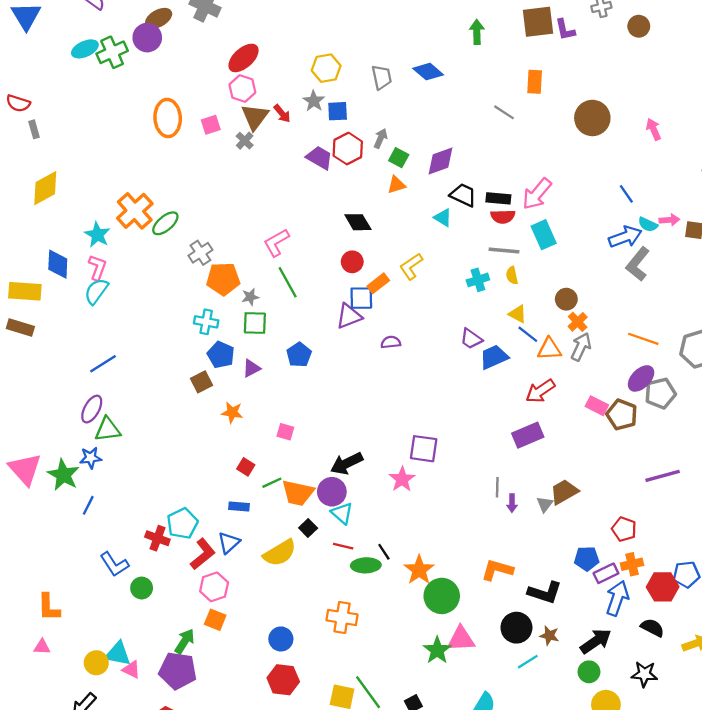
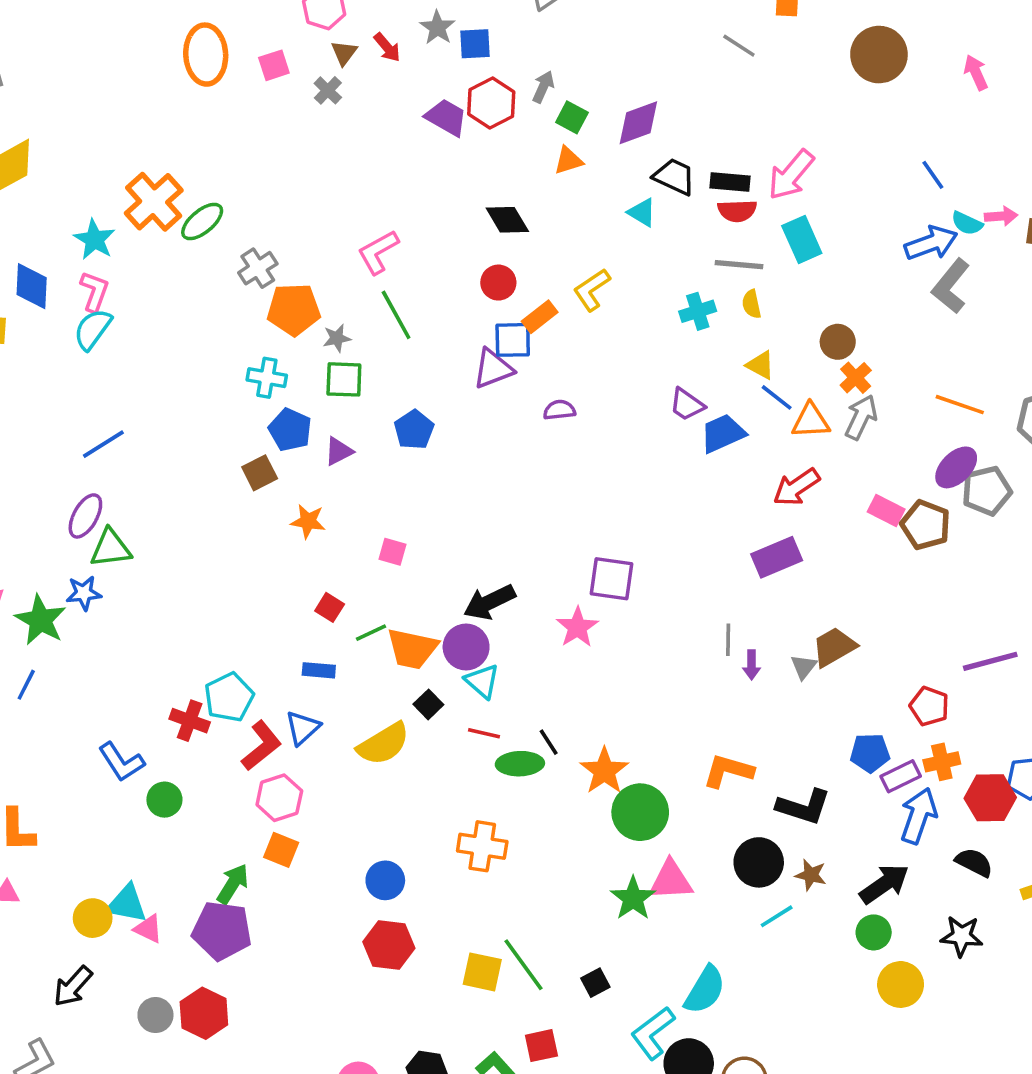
brown triangle: (255, 117) -> (344, 53), size x0.6
purple line: (663, 476) -> (990, 661), moved
blue line: (88, 505) -> (26, 685), moved

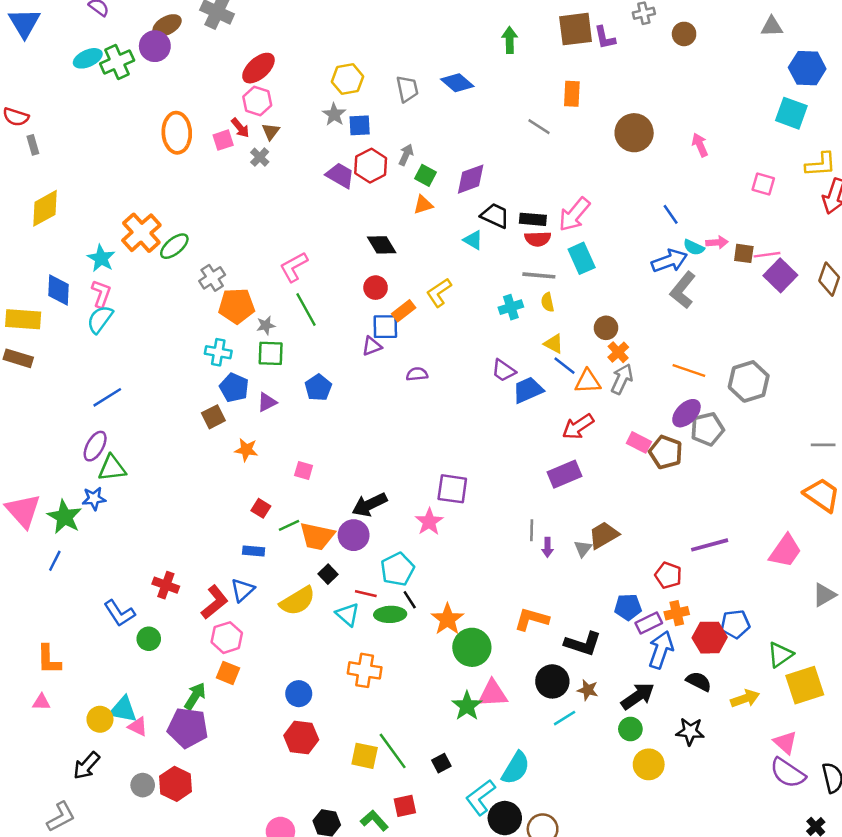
red arrow: (387, 47) -> (240, 128), moved
purple triangle: (493, 369) -> (372, 346), size x0.7
cyan triangle: (482, 681) -> (347, 614), moved
cyan pentagon: (229, 697) -> (397, 569), moved

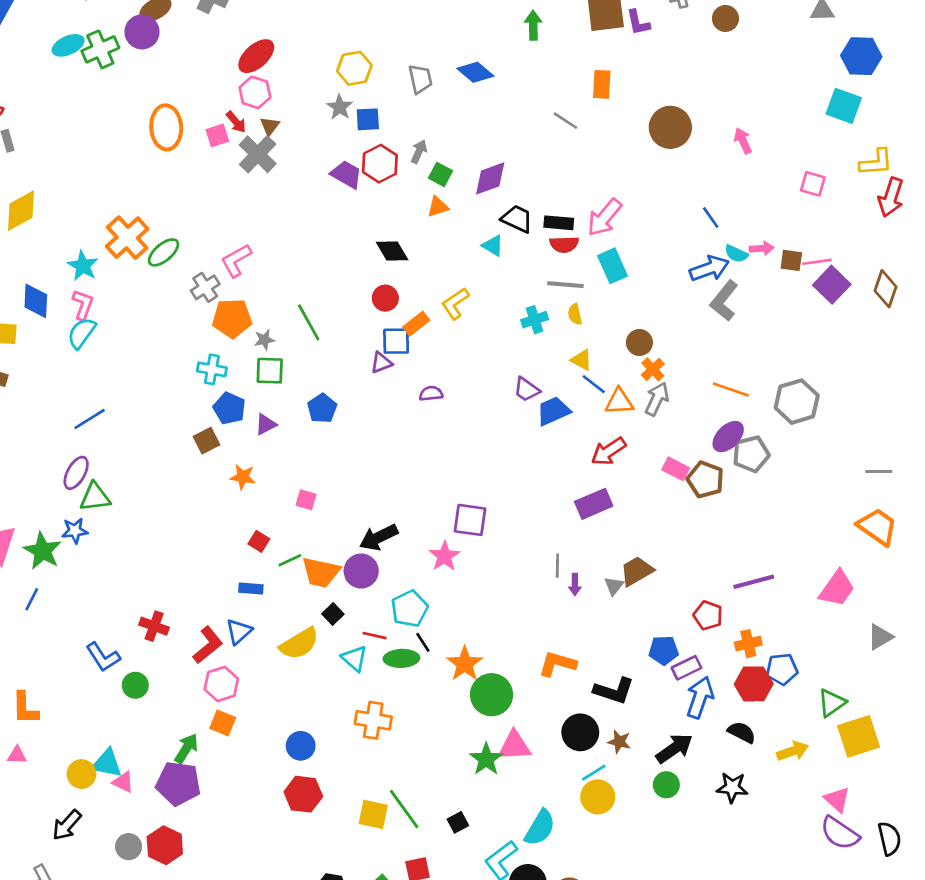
gray cross: (260, 157) -> (258, 154), size x1.8
pink L-shape: (294, 267) -> (236, 260), moved
orange cross: (677, 613) -> (748, 644), moved
yellow circle: (649, 764) -> (598, 797), moved

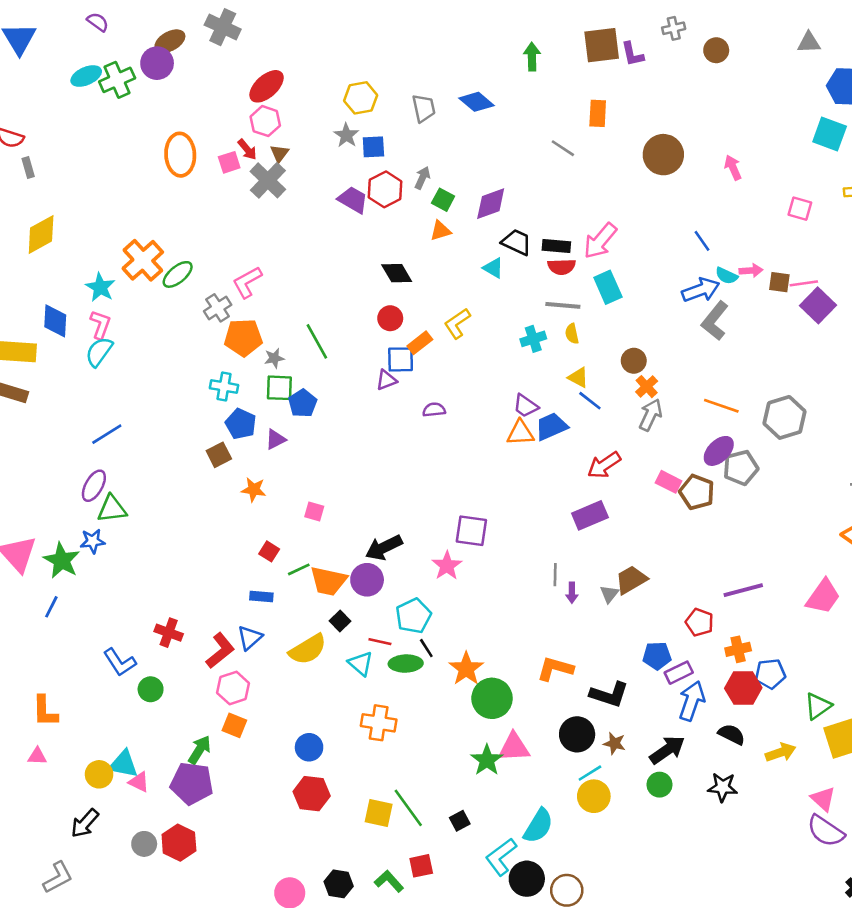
orange triangle: (619, 402) -> (520, 433), moved
blue pentagon: (322, 408) -> (303, 403), moved

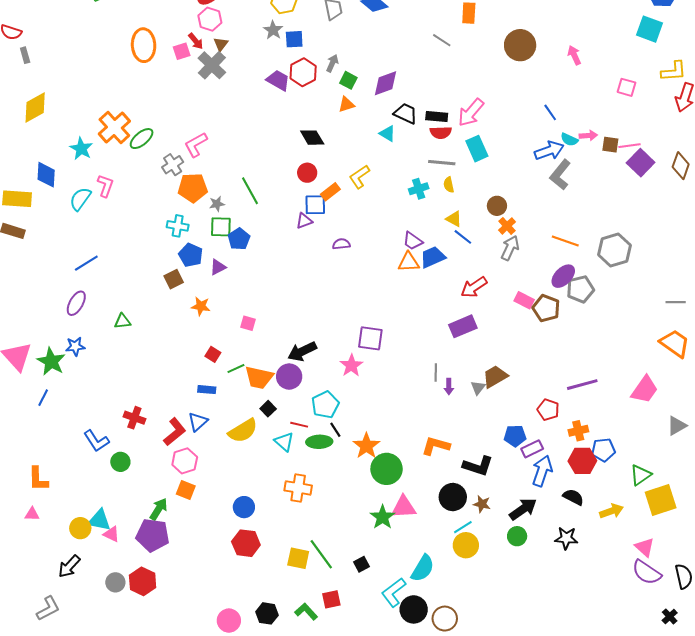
pink L-shape: (100, 325) -> (105, 186), moved
green triangle: (112, 509) -> (122, 321), moved, size x0.7

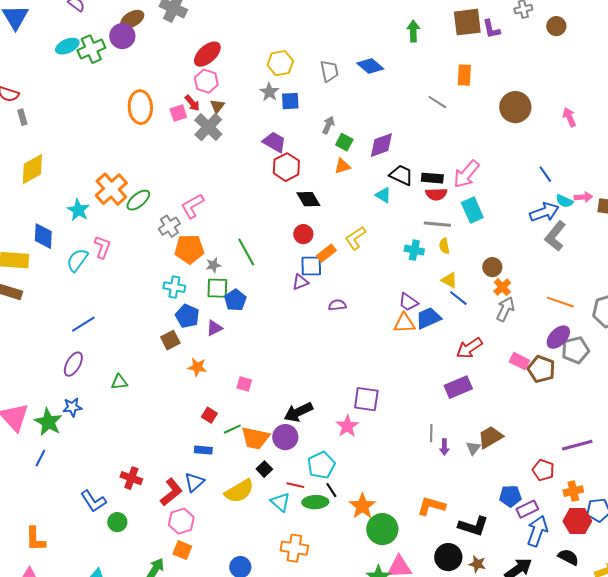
red hexagon: (303, 72) -> (286, 167), moved
cyan cross: (419, 189) -> (414, 250), turned 30

